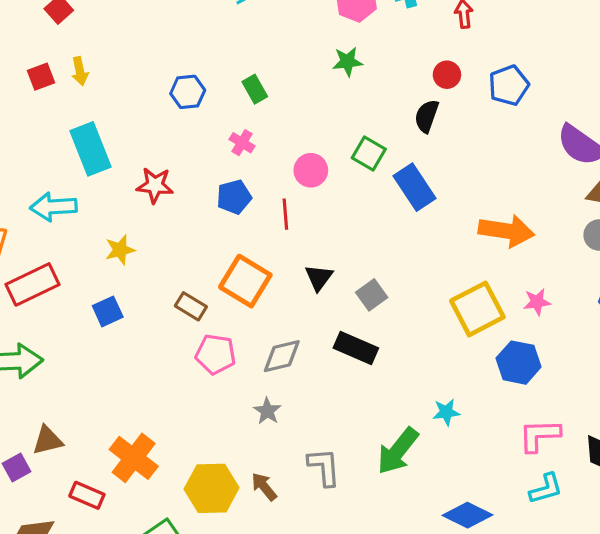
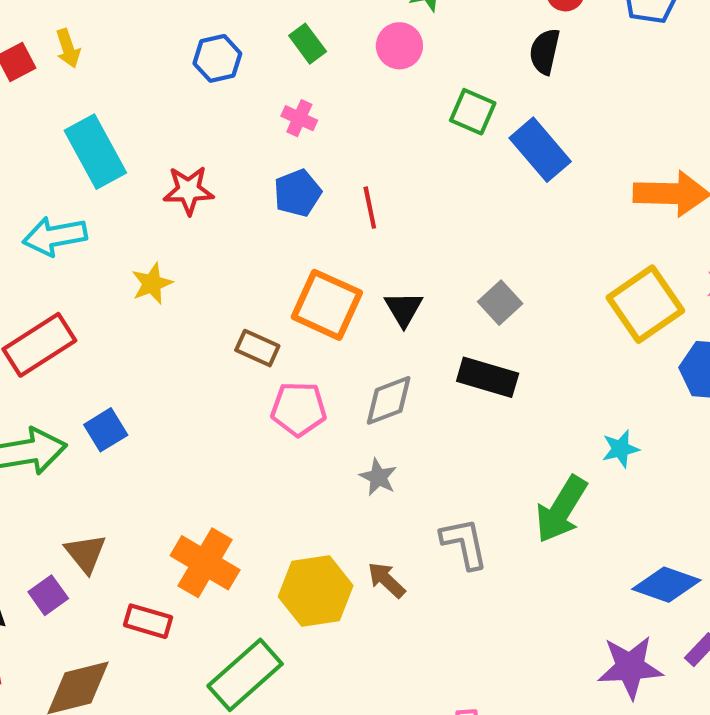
pink circle: (311, 170) -> (399, 46), moved
black triangle: (319, 278) -> (404, 309), moved
blue square: (108, 311) -> (106, 430), moved
brown triangle: (47, 440) -> (86, 553), turned -48

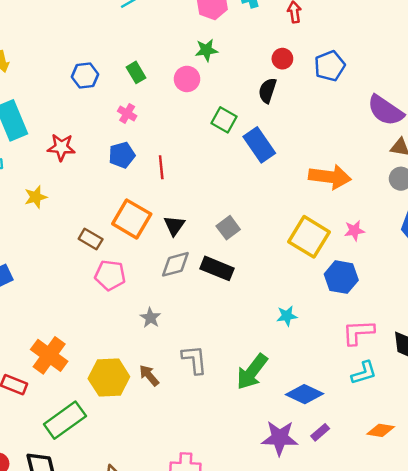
yellow square: (645, 304) -> (309, 237), turned -30
gray diamond: (389, 400) -> (175, 264), moved
green arrow: (561, 509) -> (252, 372), moved

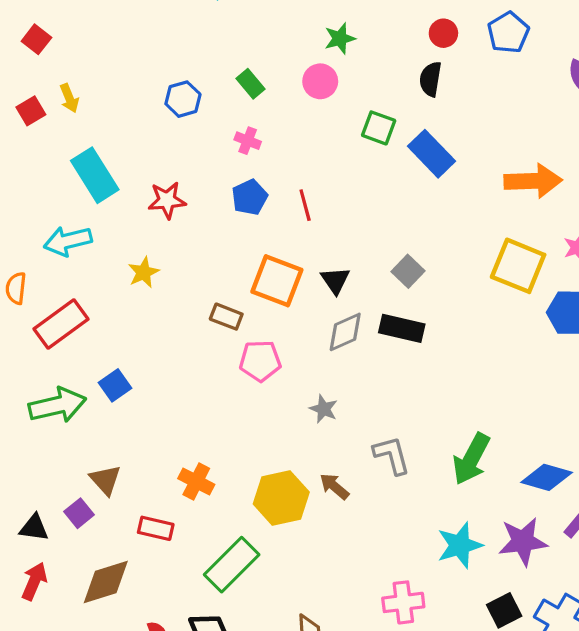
cyan star: (287, 316) -> (460, 545), moved, size x1.6
orange cross: (49, 355) -> (196, 481), size x0.7

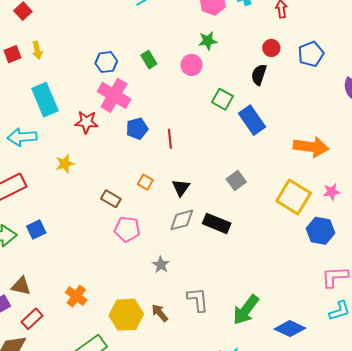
pink cross: (248, 141) -> (114, 95), moved, size x2.0
gray square: (408, 271) -> (236, 181), moved
orange square: (277, 281) -> (145, 182), size x0.5
brown triangle: (105, 480) -> (21, 286), turned -45
red rectangle: (156, 528) -> (32, 319), moved, turned -65

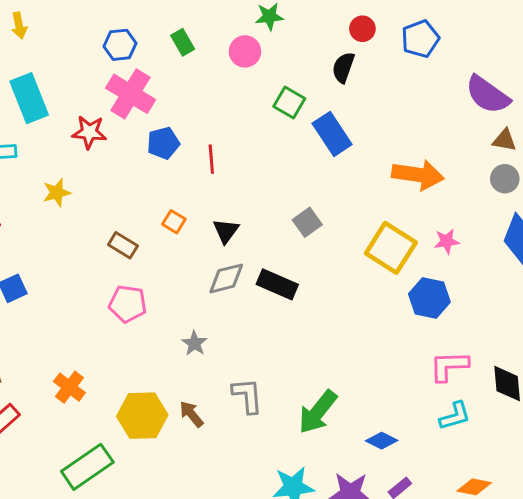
pink pentagon: (127, 229) -> (128, 304), moved
blue diamond: (290, 329) -> (382, 441), size x0.7

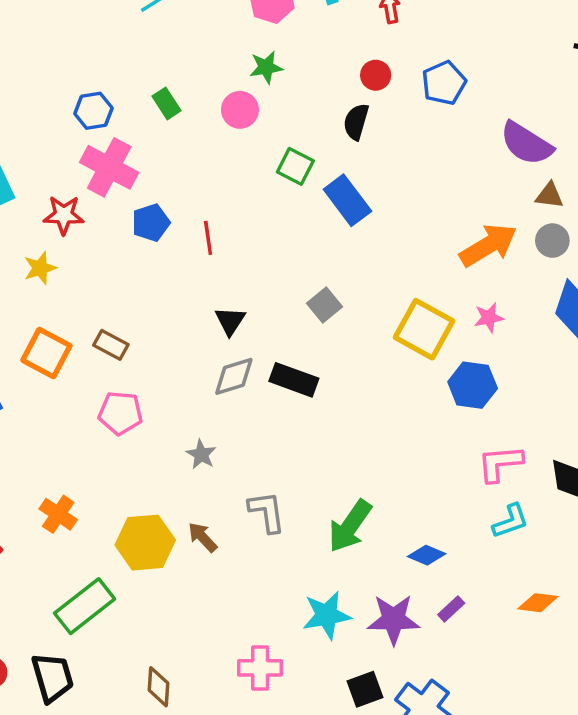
orange arrow: (418, 175) -> (488, 245), moved, turned -36
yellow star: (57, 193) -> (40, 268), moved
orange square: (174, 222) -> (46, 353), moved, size x1.8

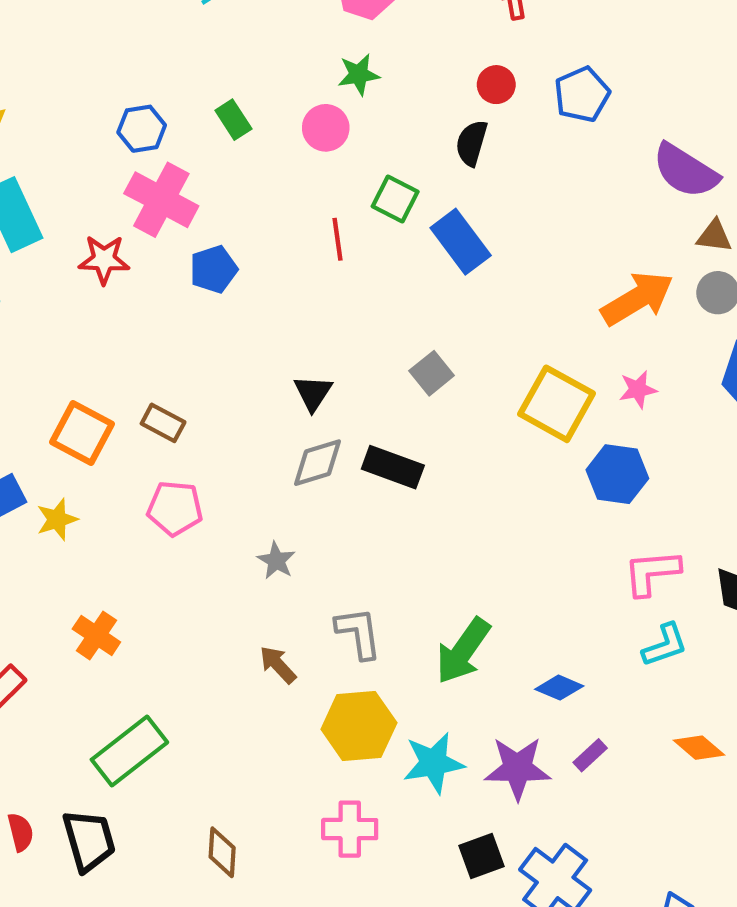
red line: (208, 238) -> (337, 239), moved
yellow star: (40, 268) -> (57, 519), moved
yellow hexagon: (145, 543) -> (359, 726), moved
orange diamond: (538, 603) -> (699, 748), turned 33

